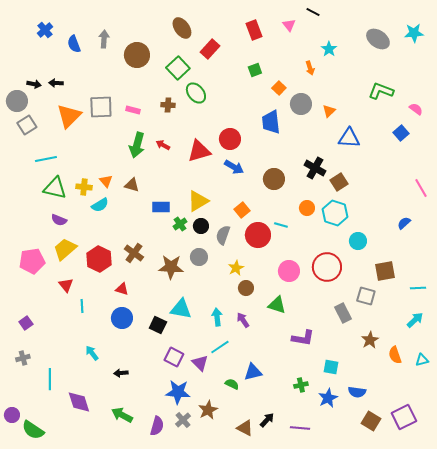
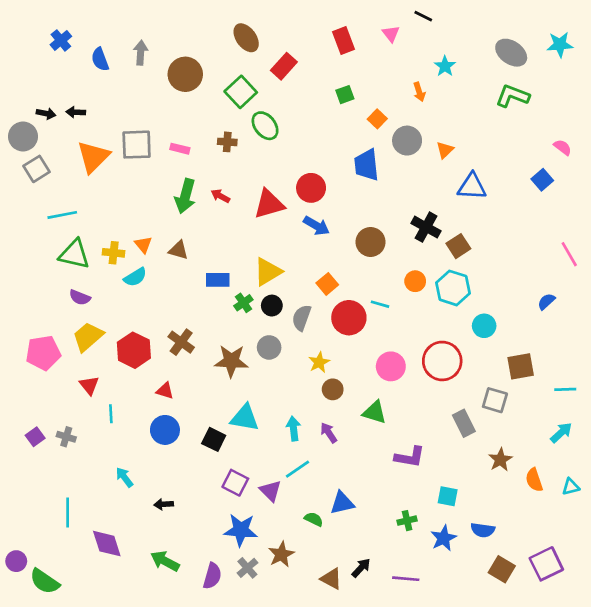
green L-shape: (381, 91) -> (513, 96), moved
gray cross: (23, 358) -> (66, 437), moved, turned 32

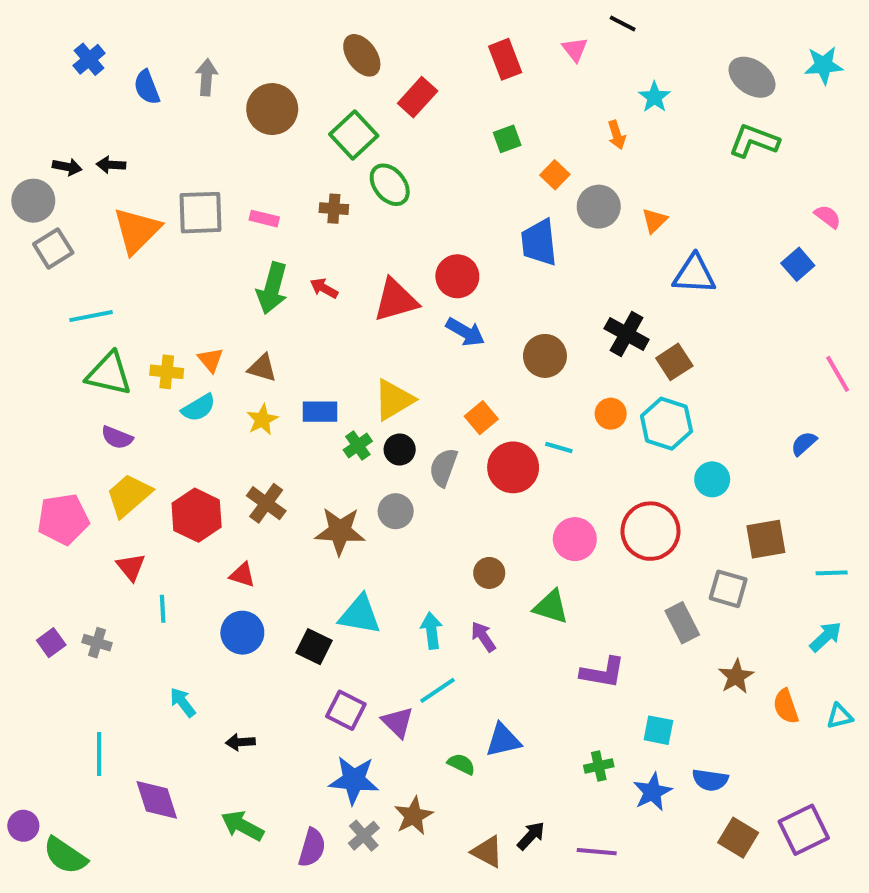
yellow star: (319, 362) -> (262, 420), moved

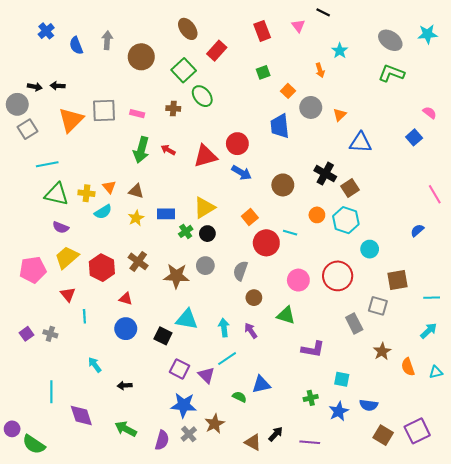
gray semicircle: (443, 467) -> (240, 271), moved

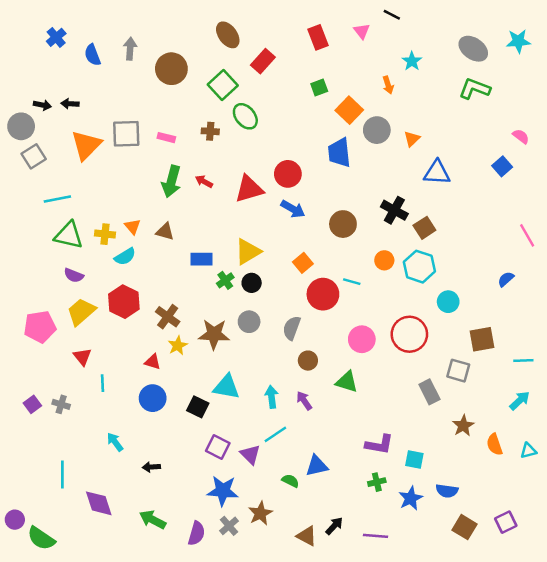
orange square: (288, 91) -> (349, 110), size x1.5
yellow star: (136, 218) -> (178, 346), moved
red hexagon: (102, 268) -> (124, 302), moved
purple L-shape: (313, 349) -> (379, 444), moved
purple square: (417, 431) -> (506, 522), size x0.7

